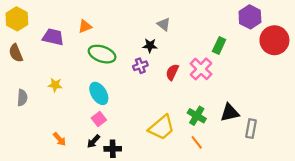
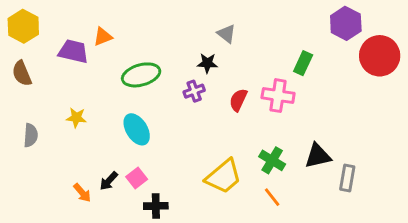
orange triangle: (85, 26) -> (103, 37), moved
green ellipse: (102, 54) -> (141, 75), turned -35
pink cross: (201, 69) -> (278, 96), turned -35
pink square: (99, 119) -> (137, 178), moved
black arrow: (94, 141) -> (109, 181), moved

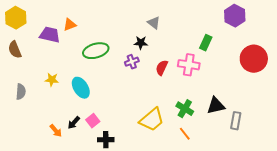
red circle: (380, 56) -> (254, 59), moved
cyan ellipse: (137, 129) -> (81, 88), moved

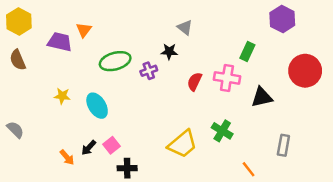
orange triangle: (70, 25) -> (84, 30), turned -32
purple cross: (132, 62) -> (149, 71), moved
gray semicircle: (21, 92) -> (15, 130), moved, turned -49
black triangle: (216, 106) -> (262, 97), moved
orange line: (185, 134) -> (249, 169), moved

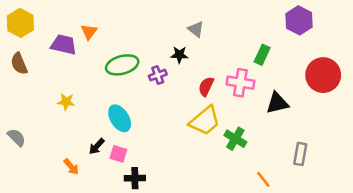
cyan ellipse: (97, 106) -> (120, 118), moved
yellow trapezoid: (182, 144) -> (205, 121), moved
pink square: (112, 145) -> (118, 154), turned -35
black arrow: (89, 148) -> (97, 146), moved

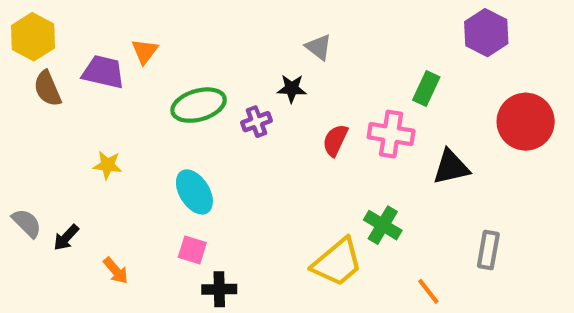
brown semicircle: (19, 64) -> (47, 89), moved
yellow trapezoid: (205, 121) -> (337, 262), moved
black arrow: (97, 146) -> (66, 238), moved

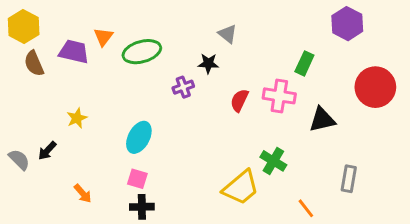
green ellipse: (199, 105) -> (142, 52), moved
yellow star: (107, 165) -> (77, 118), turned -30
cyan ellipse: (194, 192) -> (139, 137), turned 60
black arrow: (66, 238) -> (47, 151), moved
black cross: (219, 289) -> (142, 207), moved

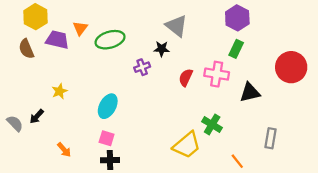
purple hexagon: (347, 24) -> (237, 18), moved
yellow hexagon: (24, 27) -> (35, 17), moved
gray triangle: (228, 34) -> (177, 26), size x1.5

